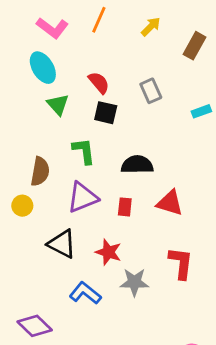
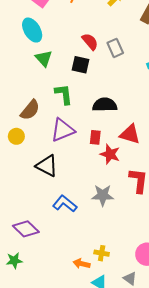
red semicircle: (99, 83) -> (90, 42), moved
brown semicircle: (40, 171) -> (30, 110), turned 30
red star: (108, 252) -> (110, 154), moved

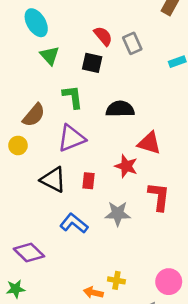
red rectangle: (95, 137) -> (88, 181), moved

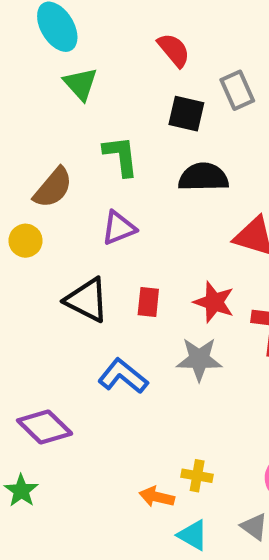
gray rectangle: (132, 43) -> (237, 90), moved
black square: (92, 63) -> (186, 114), moved
purple triangle: (71, 138) -> (119, 228), size x0.7
red star: (126, 166) -> (214, 302), moved
green star: (16, 289) -> (21, 491), turned -30

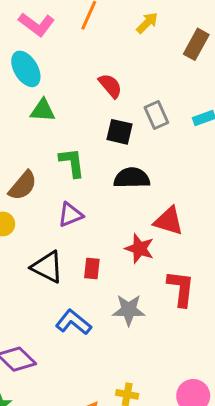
green triangle: (81, 84) -> (43, 110), turned -44
red star: (214, 302) -> (139, 249), moved

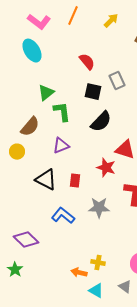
green triangle: (43, 110) -> (46, 93), moved, turned -42
black semicircle: (132, 178) -> (101, 122), turned 135

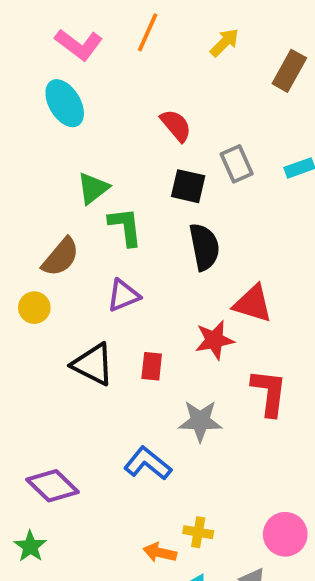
black semicircle: (101, 122) -> (204, 247), turned -55
red star: (106, 168) -> (214, 340), turned -30
blue L-shape: (63, 216) -> (148, 463), moved

